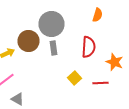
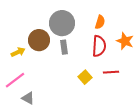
orange semicircle: (98, 15) -> (100, 22), moved
orange star: (114, 62) -> (125, 41), moved
red line: (100, 83) -> (111, 72), moved

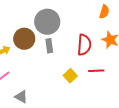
orange semicircle: (100, 22) -> (104, 12), moved
gray triangle: (28, 98) -> (21, 97), moved

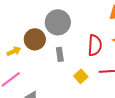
gray rectangle: (49, 46) -> (60, 54), moved

